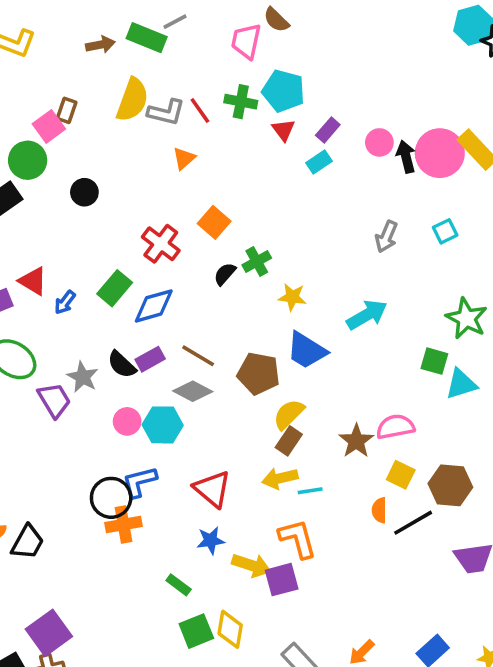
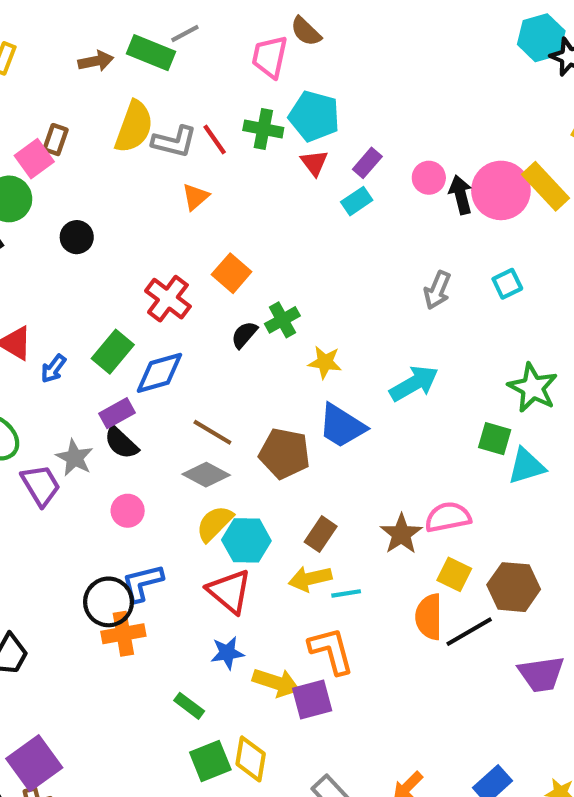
purple rectangle: (150, 359) -> (117, 413), moved
yellow semicircle: (289, 414) -> (215, 523), moved
cyan hexagon: (163, 425) -> (246, 540), moved
orange semicircle: (379, 510) -> (429, 617), size x1.5

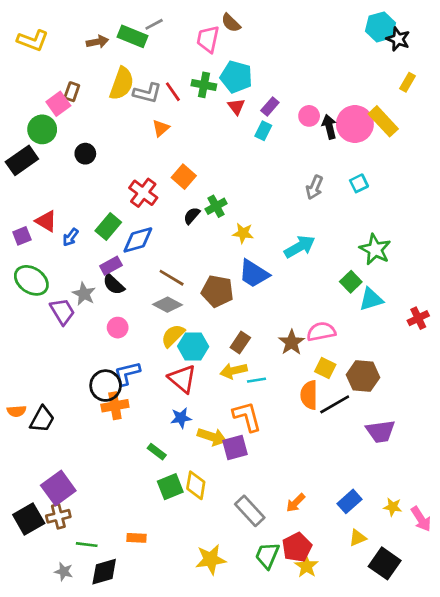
cyan rectangle: (357, 201) -> (263, 131), turned -30
green square: (495, 439) -> (351, 282), turned 30

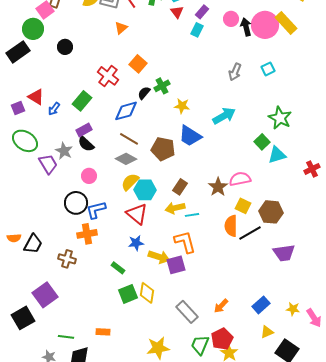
blue diamond: (138, 240) -> (126, 111), moved
black circle: (106, 386) -> (76, 203), moved
brown cross: (58, 516) -> (67, 259), moved, turned 30

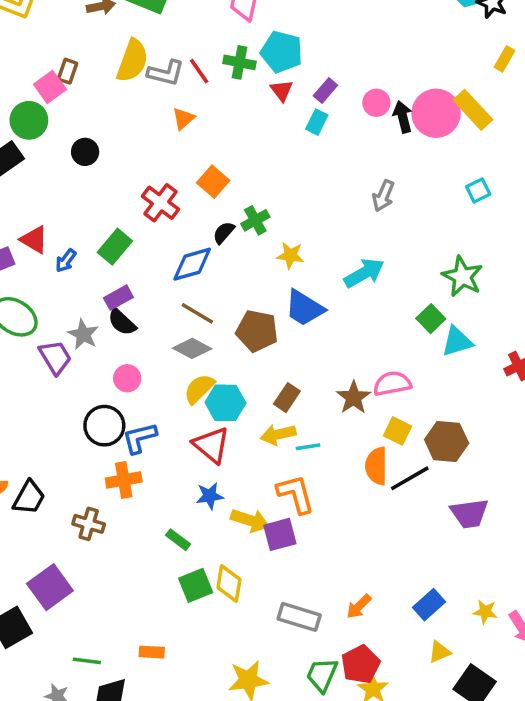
cyan square: (268, 69) -> (478, 190), moved
gray rectangle: (187, 312) -> (299, 617), turned -30

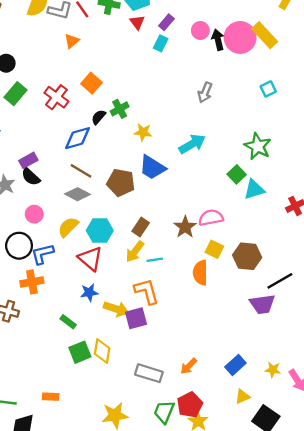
green rectangle: (115, 247) -> (16, 94), moved
yellow semicircle: (199, 389) -> (68, 227), moved
yellow arrow: (278, 434) -> (135, 252), turned -40
black line: (410, 478) -> (280, 281), moved

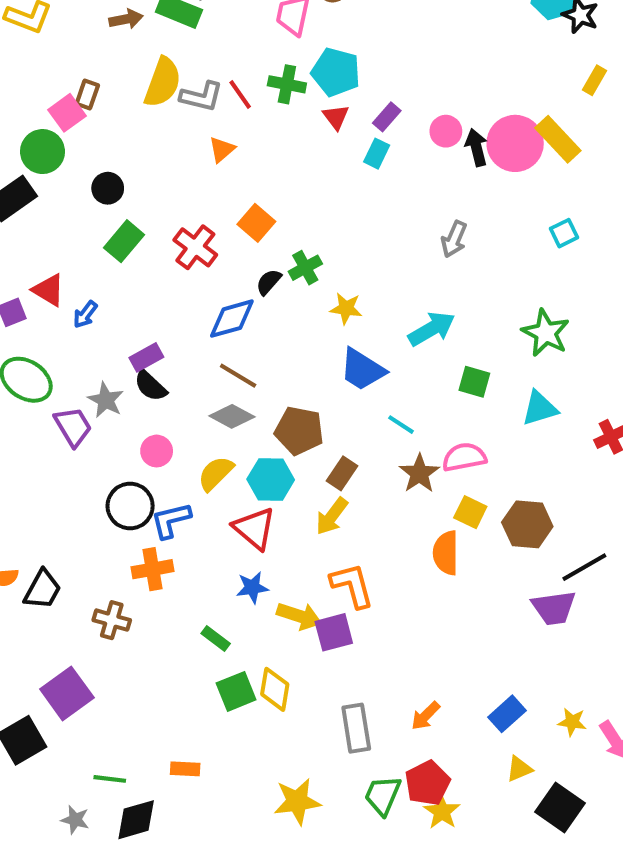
green square: (237, 174) -> (474, 382), moved, turned -30
brown pentagon: (121, 183) -> (299, 431), moved
cyan line: (155, 260) -> (401, 425), moved, turned 42
gray rectangle: (149, 373) -> (356, 728), turned 64

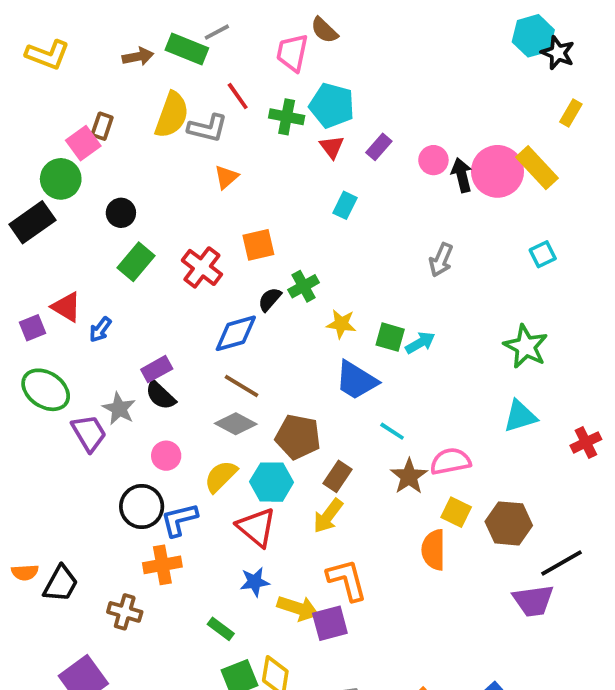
red line: (240, 95) -> (238, 96), moved
cyan rectangle: (377, 154) -> (345, 205), moved
orange square: (256, 223) -> (258, 245), turned 36
cyan arrow: (432, 329) -> (420, 343), size x0.7
green square: (474, 382) -> (390, 337), moved

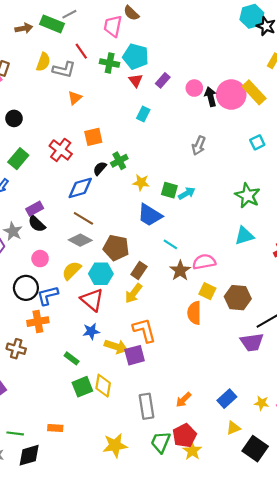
yellow semicircle: (172, 115) -> (43, 62), size x0.7
green rectangle: (136, 262) -> (18, 159), moved

